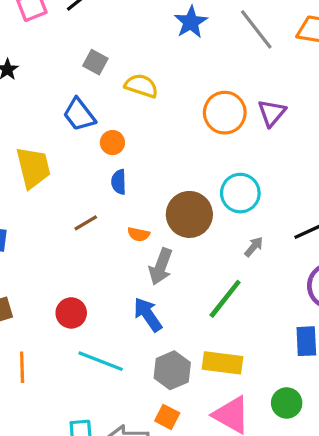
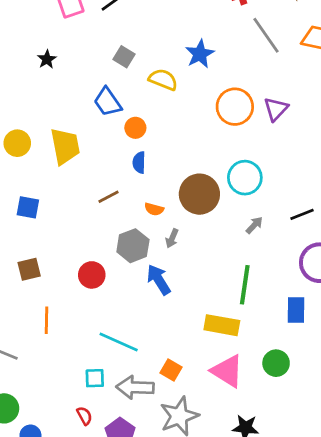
blue star: (191, 22) -> (200, 54), moved
gray arrow: (161, 267) -> (172, 238), size x0.6
green line: (225, 299) -> (245, 285), moved, turned -33
cyan line: (101, 361) -> (119, 342), moved
gray hexagon: (172, 370) -> (133, 246), moved

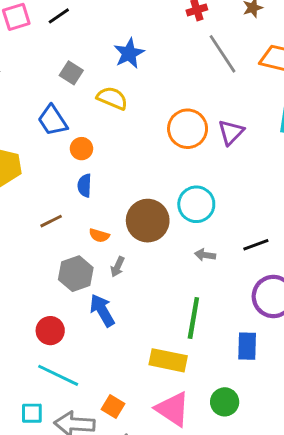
blue star: (200, 54) -> (129, 53), moved
gray arrow: (254, 225) -> (205, 255), turned -126
red circle: (92, 275) -> (50, 331), moved

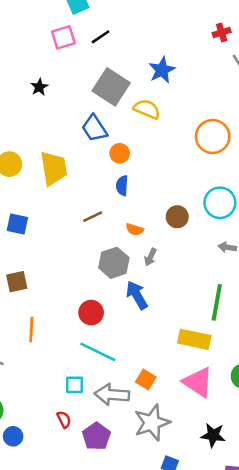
gray square: (71, 73) -> (111, 87), size x1.8
brown circle: (148, 221) -> (177, 217), size x0.6

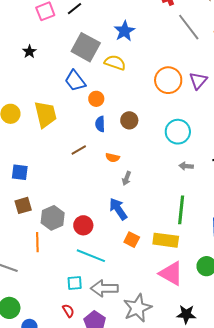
brown circle: (177, 217) -> (129, 120), moved
blue square: (17, 224) -> (20, 172), moved
gray hexagon: (114, 263) -> (53, 218), moved
orange square: (146, 380) -> (132, 240), moved

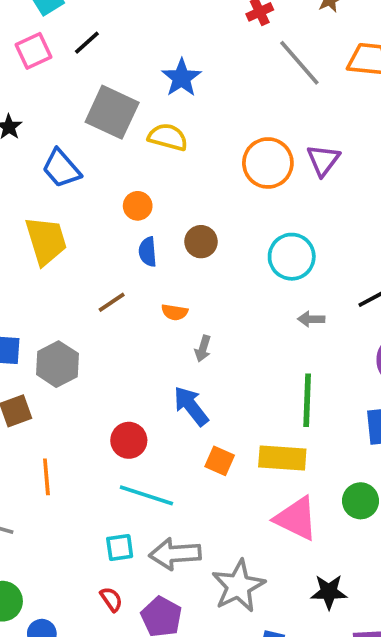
blue trapezoid: (75, 81) -> (61, 168), moved
gray hexagon: (53, 218) -> (57, 364), moved

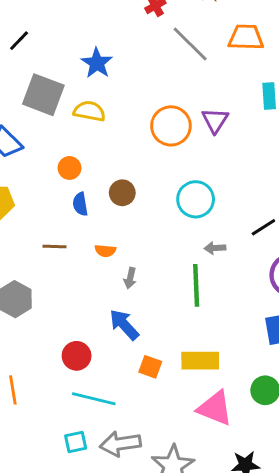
brown line: (112, 302) -> (55, 247), turned 40
green line: (307, 400) -> (196, 285), moved

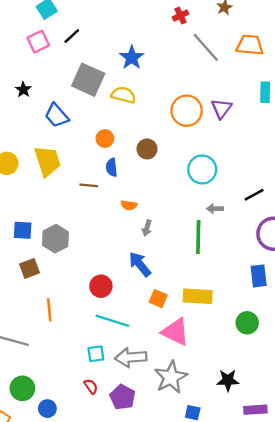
brown circle: (122, 193) -> (147, 149), moved
brown line: (55, 247) -> (89, 185), moved
pink triangle: (215, 408) -> (175, 332), moved

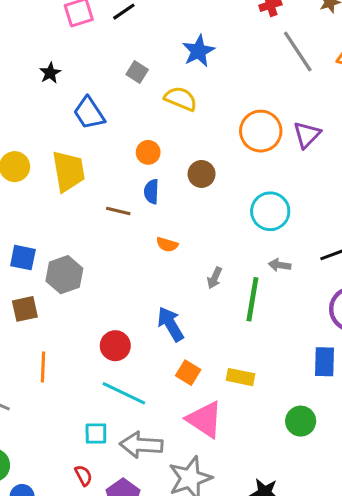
gray square: (88, 80) -> (137, 72), size x0.5
gray arrow: (147, 228) -> (215, 278), moved
yellow rectangle: (198, 296) -> (240, 377), size x0.7

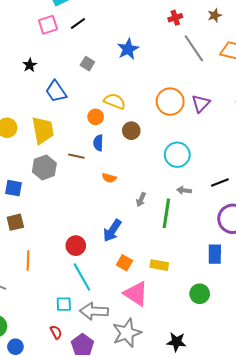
yellow semicircle: (181, 99) -> (115, 101), moved
gray hexagon: (64, 275) -> (44, 167), moved
blue arrow: (170, 324) -> (112, 231), turned -115
cyan line: (124, 393) -> (82, 277), turned 36

